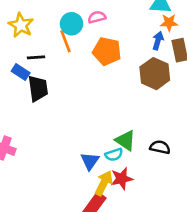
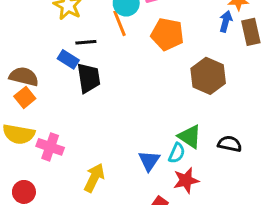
brown hexagon: (155, 74) -> (208, 76), moved
cyan semicircle: (114, 155) -> (177, 153), turned -48
yellow arrow: (104, 183) -> (94, 178), moved

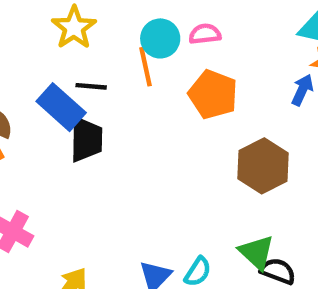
blue rectangle: (68, 59) -> (61, 107), size x1.5
green triangle: (190, 136) -> (257, 252), moved

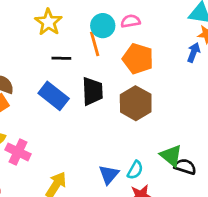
blue rectangle: (61, 107) -> (54, 96), moved
black trapezoid: (86, 139) -> (92, 91), moved
brown hexagon: (263, 166) -> (136, 103), moved

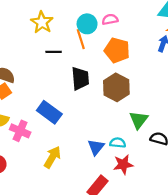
blue rectangle: (54, 96) -> (49, 112), moved
green triangle: (171, 156) -> (139, 120), moved, turned 30
cyan semicircle: (135, 170) -> (118, 143), turned -112

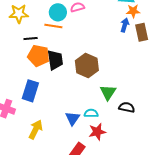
yellow star: (42, 22) -> (19, 14), turned -30
orange line: (81, 39) -> (53, 26), turned -60
orange pentagon: (117, 50) -> (39, 56), moved
blue rectangle: (49, 112) -> (30, 91), turned 75

